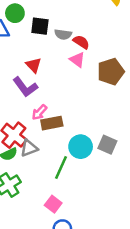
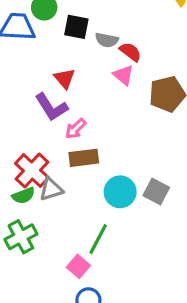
pink arrow: (39, 112) -> (76, 129), moved
green line: (61, 167) -> (98, 239), moved

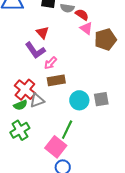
pink triangle: (123, 75) -> (86, 28), moved
gray square: (156, 191) -> (101, 99), turned -35
pink square: (78, 266) -> (56, 147), size x1.5

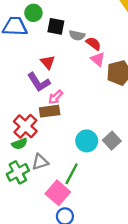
brown rectangle: (56, 80) -> (50, 111), moved
gray square: (101, 99) -> (112, 141), turned -35
gray triangle: (37, 100) -> (40, 162), moved

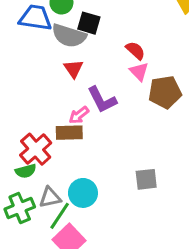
gray semicircle: (77, 35) -> (69, 36), moved, size x1.6
purple L-shape: (39, 82) -> (102, 100), moved
cyan circle: (87, 141) -> (83, 193), moved
gray square: (112, 141) -> (146, 179), turned 30
green line: (72, 174) -> (60, 216), moved

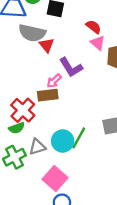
gray semicircle: (69, 36) -> (32, 33), moved
green line: (60, 216) -> (79, 138), moved

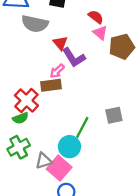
red triangle: (47, 45) -> (60, 43), moved
cyan circle: (63, 141) -> (69, 147), moved
gray triangle: (37, 147) -> (44, 161), moved

